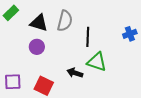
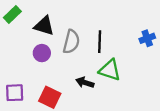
gray semicircle: (65, 21) -> (71, 42), moved

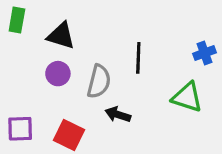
green rectangle: (12, 15) -> (17, 20), turned -36
gray semicircle: (71, 42) -> (99, 81), moved
green triangle: (110, 70) -> (187, 97), moved

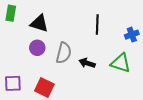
black line: (138, 58) -> (97, 24), moved
black arrow: (118, 115) -> (87, 63), moved

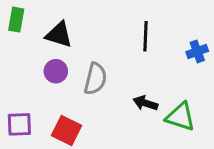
black arrow: (87, 63) -> (145, 103), moved
green triangle: (121, 63) -> (180, 117), moved

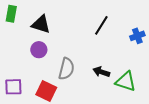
black line: (145, 36) -> (101, 25), turned 30
gray semicircle: (95, 79) -> (66, 69), moved

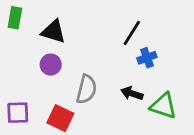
blue cross: (137, 36) -> (147, 58), moved

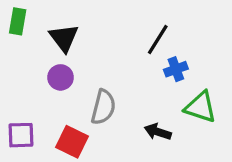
black triangle: (53, 32) -> (64, 38), turned 36
black arrow: (132, 93) -> (158, 132), moved
green triangle: (163, 106) -> (201, 107), moved

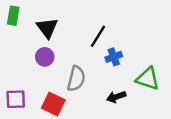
black line: (158, 40) -> (98, 36), moved
blue cross: (176, 69) -> (114, 57), moved
black arrow: (158, 132) -> (116, 97), turned -36

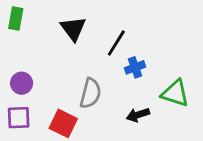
black triangle: (47, 28) -> (73, 29), moved
purple circle: (45, 57) -> (22, 83), moved

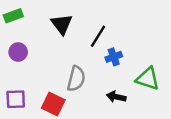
green rectangle: (16, 19) -> (13, 16), turned 60
purple circle: (22, 83) -> (18, 52), moved
black arrow: (138, 115) -> (116, 97), turned 30

